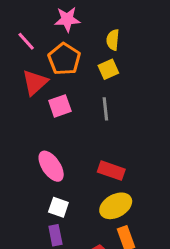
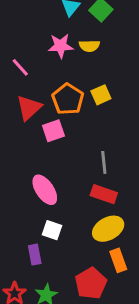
yellow semicircle: (113, 40) -> (89, 46), moved, turned -96
orange pentagon: (64, 59) -> (68, 99), moved
gray line: (105, 109) -> (104, 162), moved
purple rectangle: (55, 235) -> (35, 255), moved

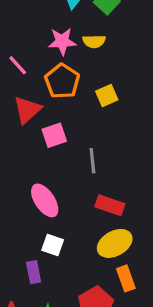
orange pentagon: (68, 99) -> (62, 81), moved
gray line: (104, 162) -> (92, 161), moved

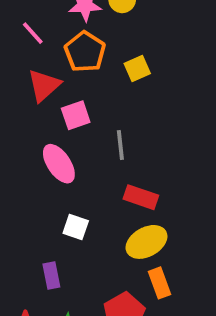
pink ellipse: (45, 200) -> (59, 164), moved
white square: (53, 245) -> (76, 227), moved

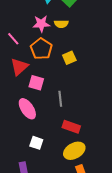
pink square: (76, 115) -> (36, 83), turned 35

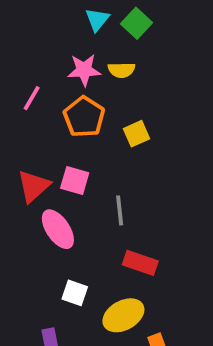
pink line: (13, 39) -> (32, 98), turned 72
red triangle: (19, 67) -> (34, 186), moved
yellow ellipse: (74, 151) -> (123, 315), moved

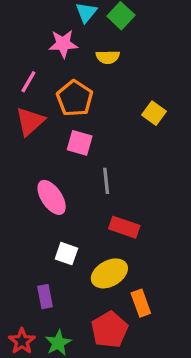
pink star: (84, 70) -> (63, 44), moved
yellow square: (137, 134) -> (154, 113), moved, turned -30
pink square: (75, 180) -> (80, 143), moved
red triangle: (34, 186) -> (30, 121), moved

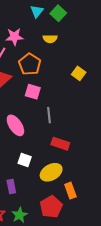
pink star: (63, 44) -> (14, 37), moved

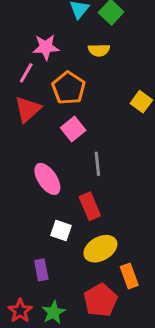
pink square: (33, 92) -> (73, 129), turned 35
red rectangle: (60, 144) -> (90, 206), moved, turned 48

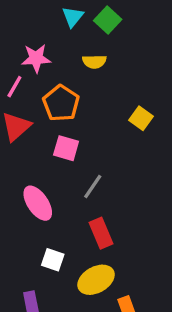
pink square: (73, 129) -> (66, 148), turned -35
gray line: (97, 164) -> (93, 187), turned 40
red rectangle: (90, 206) -> (101, 233), moved

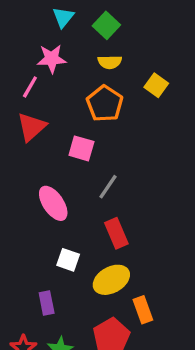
cyan triangle: (73, 17) -> (63, 17), moved
green square: (108, 20) -> (106, 25), moved
orange pentagon: (61, 103) -> (105, 104), moved
yellow square: (141, 118) -> (156, 85), moved

